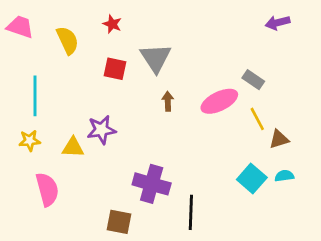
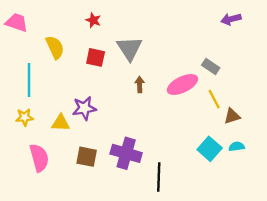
yellow semicircle: (68, 40) -> (55, 47), moved
brown square: (119, 222) -> (87, 157), moved

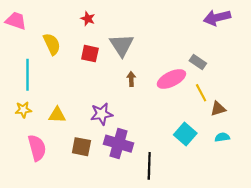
purple arrow: (231, 19) -> (217, 18), size x1.4
purple star: (84, 108) -> (102, 114), moved
cyan square: (210, 149) -> (185, 134), moved

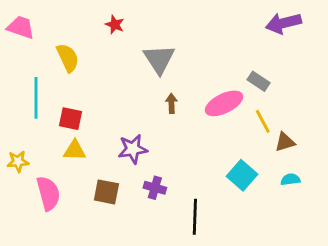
red square: (90, 54) -> (71, 119), moved
yellow star: (23, 110) -> (18, 161), moved
purple cross: (119, 144) -> (155, 188), size x0.6

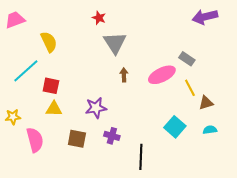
red star: (115, 25) -> (99, 18), moved
pink trapezoid: (21, 27) -> (15, 20), turned -40
cyan line: (36, 98) -> (26, 71), turned 48

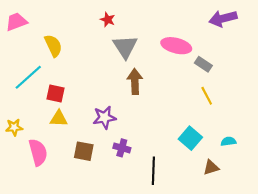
brown arrow: (124, 75) -> (135, 82), size x1.6
pink ellipse: (162, 75) -> (176, 46), moved, turned 40
brown triangle: (206, 103) -> (211, 168), moved

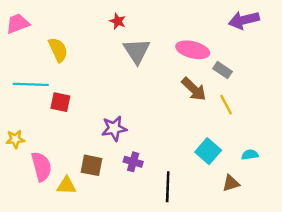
cyan line: (28, 77) -> (31, 84), turned 44
brown arrow: (135, 82) -> (194, 89), moved, turned 135
yellow triangle: (59, 119) -> (66, 186), moved

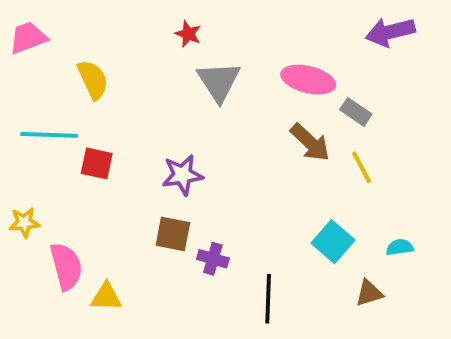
purple star: (114, 128) -> (182, 175), moved
brown square: (91, 165) -> (173, 234), moved

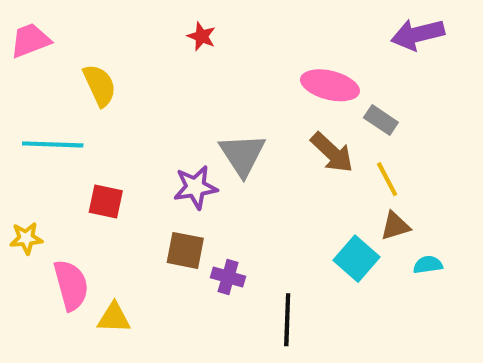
gray triangle: (219, 81) -> (242, 155), moved
red square: (97, 163) -> (106, 202), moved
brown triangle: (369, 293) -> (395, 226), moved

